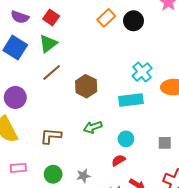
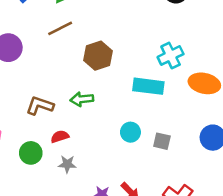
green arrow: (93, 127) -> (82, 99), moved
gray square: (165, 143) -> (162, 141), moved
red semicircle: (118, 160) -> (60, 137), moved

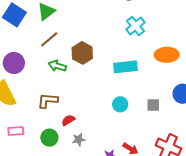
cyan cross: (171, 55) -> (135, 26), moved
green arrow: (82, 99) -> (57, 66), moved, turned 36
gray square: (162, 141) -> (153, 105), moved

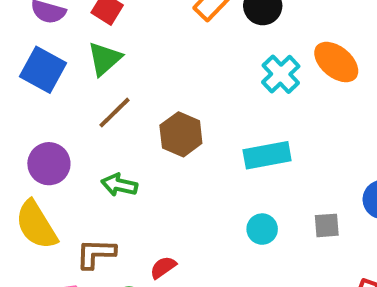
orange ellipse: (167, 55) -> (336, 62), moved, turned 45
green arrow: (57, 66) -> (119, 185), moved
brown L-shape: (48, 101) -> (96, 254), moved

